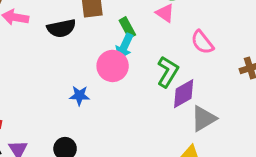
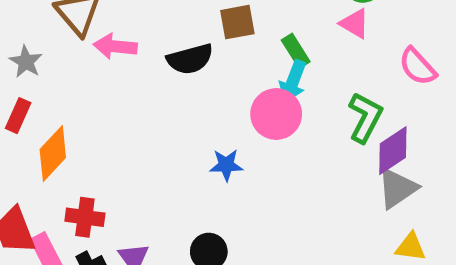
gray triangle: (204, 119) -> (397, 188), moved

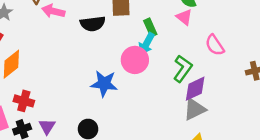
blue star: (226, 165) -> (104, 84), size x1.5

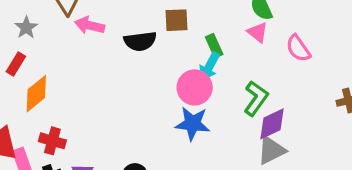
pink semicircle: (215, 45) -> (298, 48), moved
blue star: (104, 84) -> (192, 124), moved

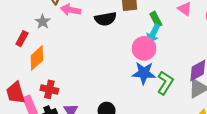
gray star: (26, 28) -> (43, 22), moved
green L-shape: (256, 98) -> (165, 83), moved

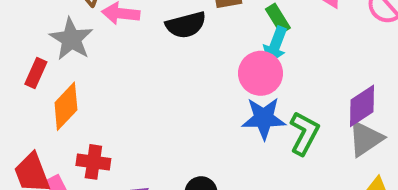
gray star: (43, 22) -> (71, 39), size x1.5

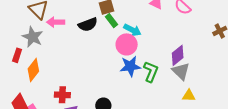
green rectangle: (278, 18) -> (112, 21), moved
cyan arrow: (275, 45) -> (132, 30), turned -78
gray triangle: (365, 139) -> (181, 71), turned -36
red cross: (93, 162) -> (62, 95), moved

